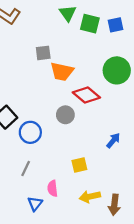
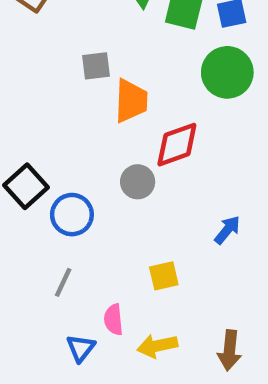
green circle: (117, 70) -> (227, 72), moved
orange trapezoid: (62, 72) -> (131, 101), turned -100
red diamond: (86, 95) -> (177, 145), turned -60
yellow arrow: (90, 197) -> (157, 346), moved

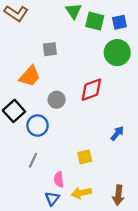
orange trapezoid: (131, 101) -> (30, 76), moved, turned 40
gray circle: (138, 182) -> (57, 100), moved
blue triangle: (81, 348) -> (52, 199), moved

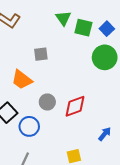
blue square: (119, 22) -> (107, 29), turned -32
orange trapezoid: (30, 76) -> (22, 80), turned 85
red diamond: (91, 90) -> (75, 106), moved

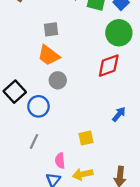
orange trapezoid: (22, 80) -> (49, 55), moved
red diamond: (75, 106) -> (109, 66), moved

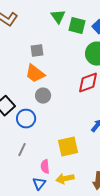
yellow square: (86, 138) -> (68, 147), size x1.5

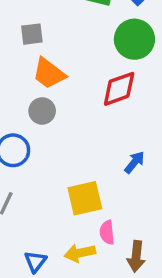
orange trapezoid: (35, 74) -> (49, 73), moved
pink semicircle: (45, 167) -> (107, 232), moved

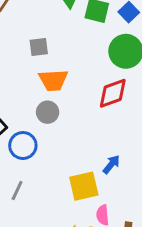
orange trapezoid: (49, 73) -> (53, 80), turned -40
blue arrow: (134, 162) -> (111, 164), moved

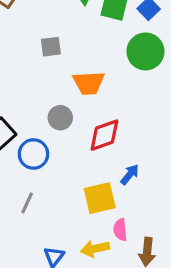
orange trapezoid: (53, 80) -> (89, 83), moved
red diamond: (113, 93) -> (104, 135), moved

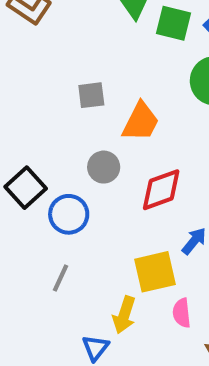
gray square: (51, 47) -> (91, 95), moved
orange trapezoid: (89, 83) -> (141, 122), turned -60
yellow arrow: (95, 249) -> (124, 315), moved, turned -60

